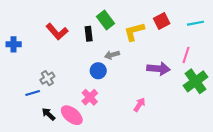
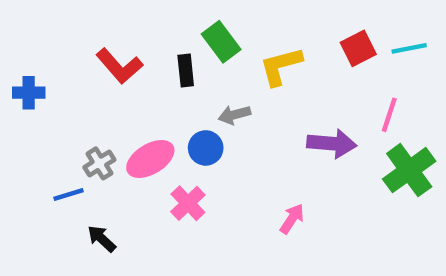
red square: (162, 21) -> (358, 48), moved
pink ellipse: (72, 115) -> (150, 159), moved, turned -70

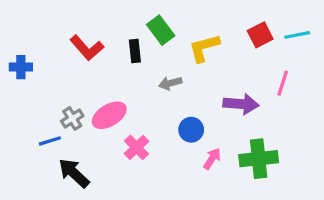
blue circle: (206, 148) -> (191, 130), moved
green cross: (409, 170) -> (259, 159), moved, turned 30
black arrow: (102, 239) -> (74, 173), size x1.5

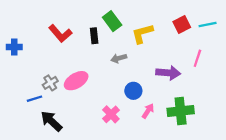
pink cross: (137, 147) -> (111, 114), moved

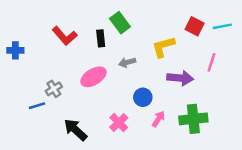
red square: (182, 24) -> (195, 26), turned -36
yellow L-shape: (142, 33) -> (163, 47), moved
pink ellipse: (76, 81) -> (94, 77), moved
black arrow: (51, 121) -> (75, 130), moved

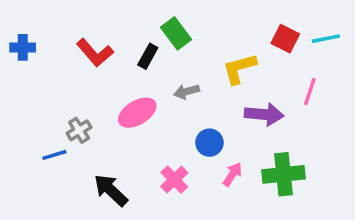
black rectangle: (101, 38) -> (148, 56), turned 35
blue cross: (15, 50) -> (23, 47), moved

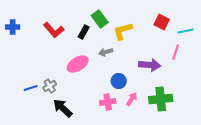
cyan line: (326, 39) -> (186, 31), moved
yellow L-shape: (239, 69) -> (123, 31), moved
gray cross: (79, 130) -> (50, 86), moved
pink cross: (174, 180) -> (108, 102), moved, turned 35

